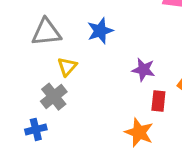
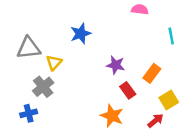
gray triangle: (46, 32) -> (29, 48), moved
red rectangle: (158, 101) -> (128, 90), turned -42

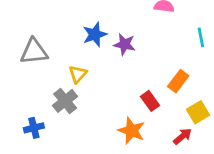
yellow triangle: (54, 63) -> (78, 74), moved
purple star: (116, 65) -> (124, 44), moved
gray cross: (43, 87) -> (65, 101), moved

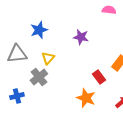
blue star: (95, 34) -> (39, 30), moved
gray triangle: (34, 51) -> (17, 54), moved

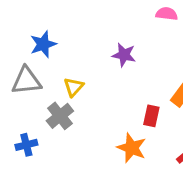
blue star: (39, 30) -> (43, 44), moved
red rectangle: (99, 77) -> (151, 116), turned 48

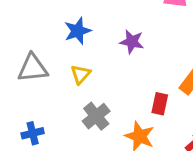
blue star: (43, 44) -> (78, 31), moved
gray cross: (60, 116) -> (96, 116), moved

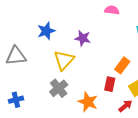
yellow triangle: (81, 74) -> (64, 60), moved, size x1.5
red rectangle: (160, 104) -> (110, 84), moved

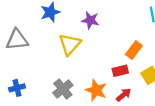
red rectangle: (110, 84) -> (120, 71), turned 64
gray cross: (59, 88) -> (63, 89), moved
red arrow: (125, 106) -> (124, 95), moved

